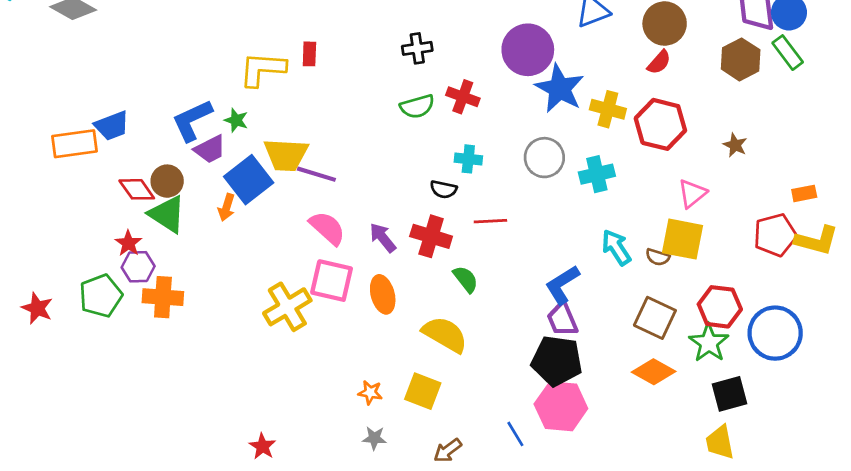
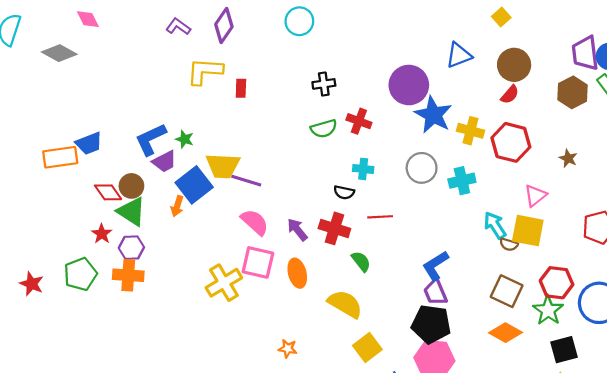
yellow L-shape: (262, 69) -> (205, 71), moved
cyan arrow: (616, 247) -> (495, 225), moved
purple hexagon: (138, 267) -> (131, 248), moved
yellow square: (423, 391) -> (367, 347), moved, turned 32

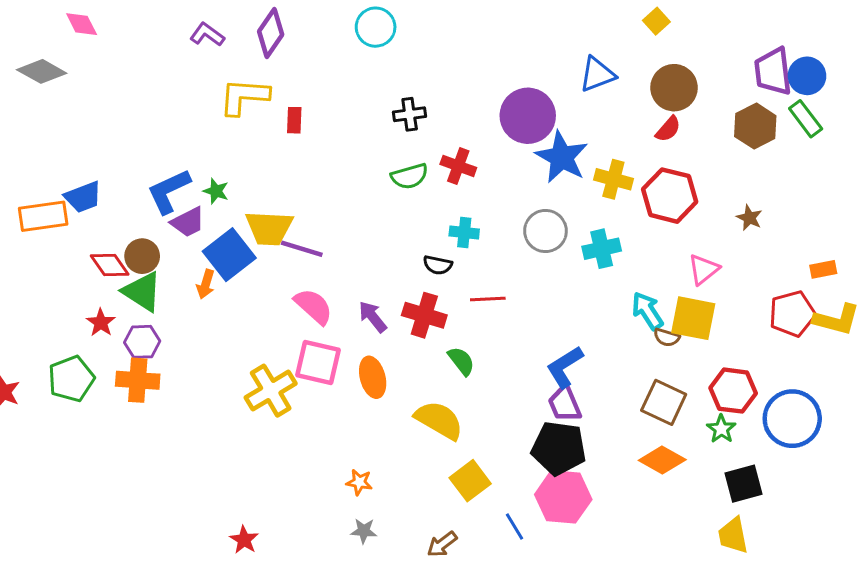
green star: (548, 310) -> (721, 429), size x0.7

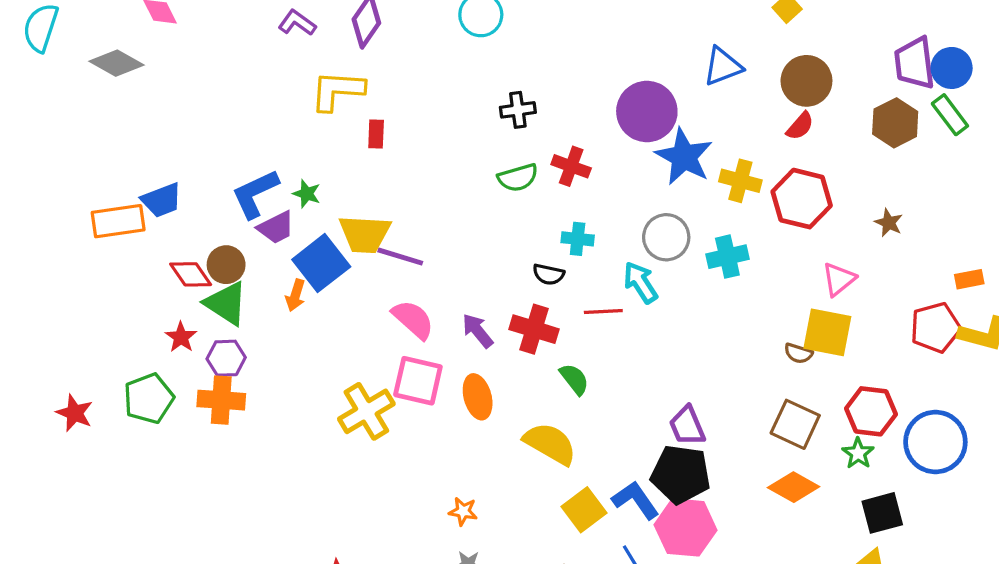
red rectangle: (294, 120) -> (376, 134), moved
cyan arrow: (647, 311) -> (640, 282), moved
blue L-shape: (565, 367) -> (636, 500), moved, turned 87

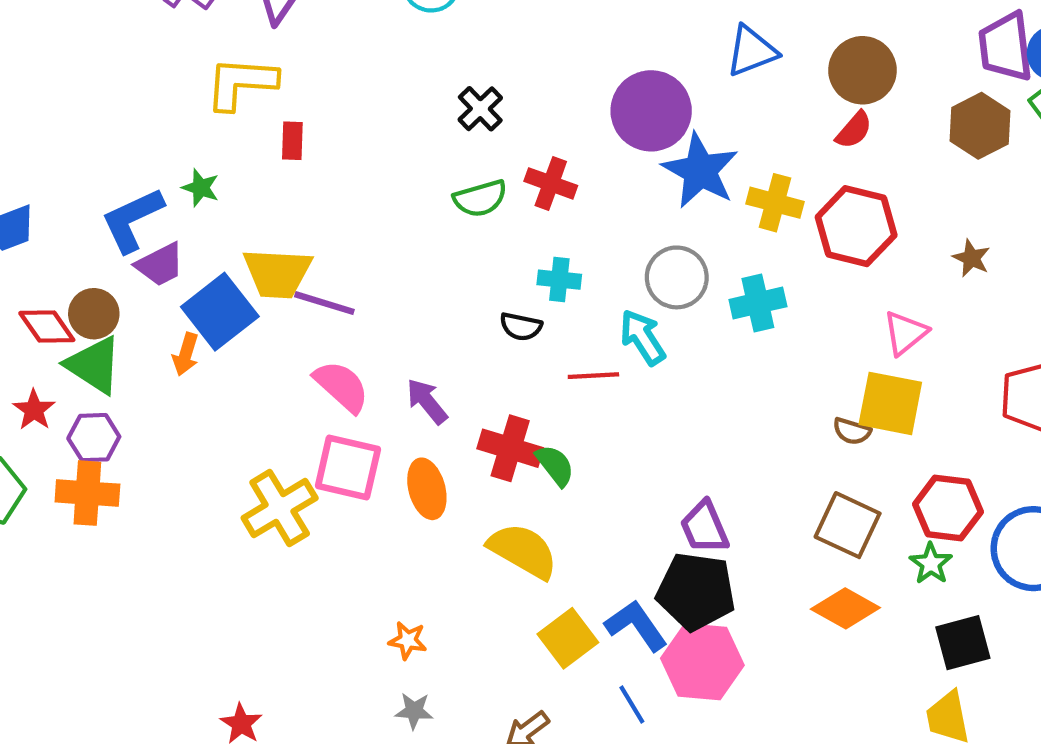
black cross: (518, 110) -> (480, 109), turned -36
green star: (307, 194) -> (201, 188), moved
red cross: (534, 329) -> (510, 448), moved

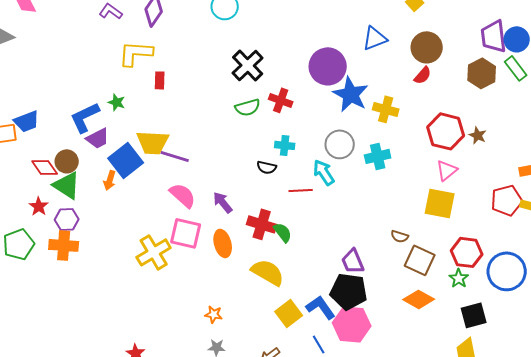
black cross: (480, 109) -> (248, 65), size x1.5
red hexagon: (856, 226) -> (446, 131), moved
brown semicircle: (852, 431) -> (400, 236), moved

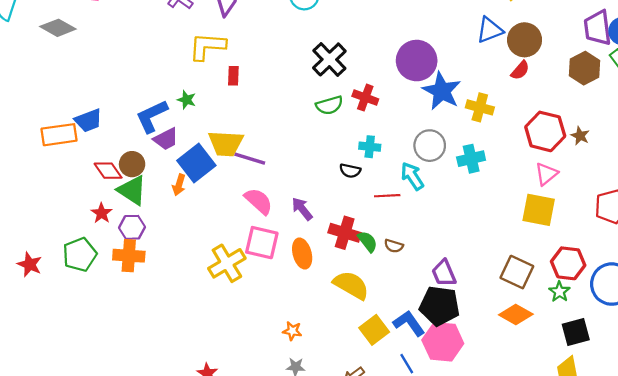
blue triangle: (375, 38) -> (490, 30), moved
brown semicircle: (400, 236) -> (394, 246), moved

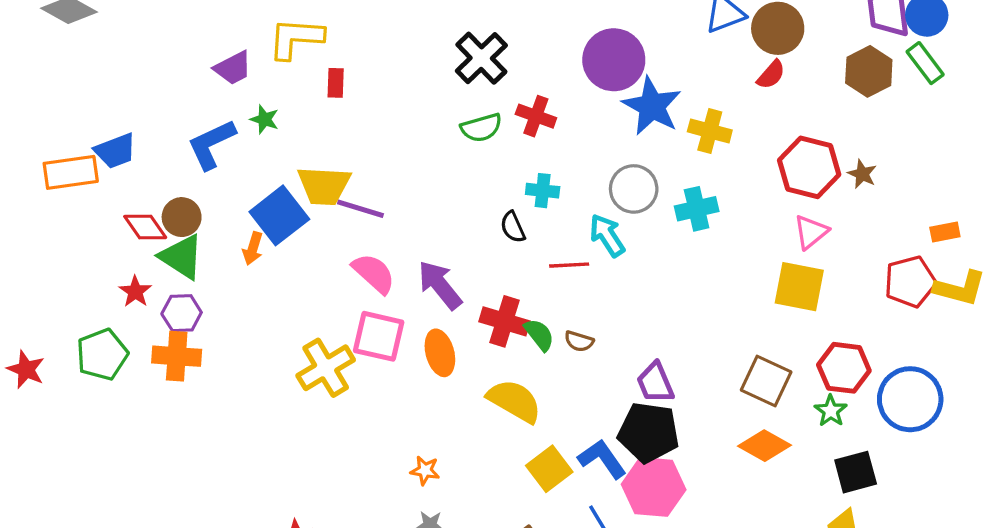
purple trapezoid: (166, 139) -> (233, 68), moved
black semicircle: (350, 171) -> (513, 227), turned 54
purple arrow: (302, 209) -> (440, 285), size x1.4

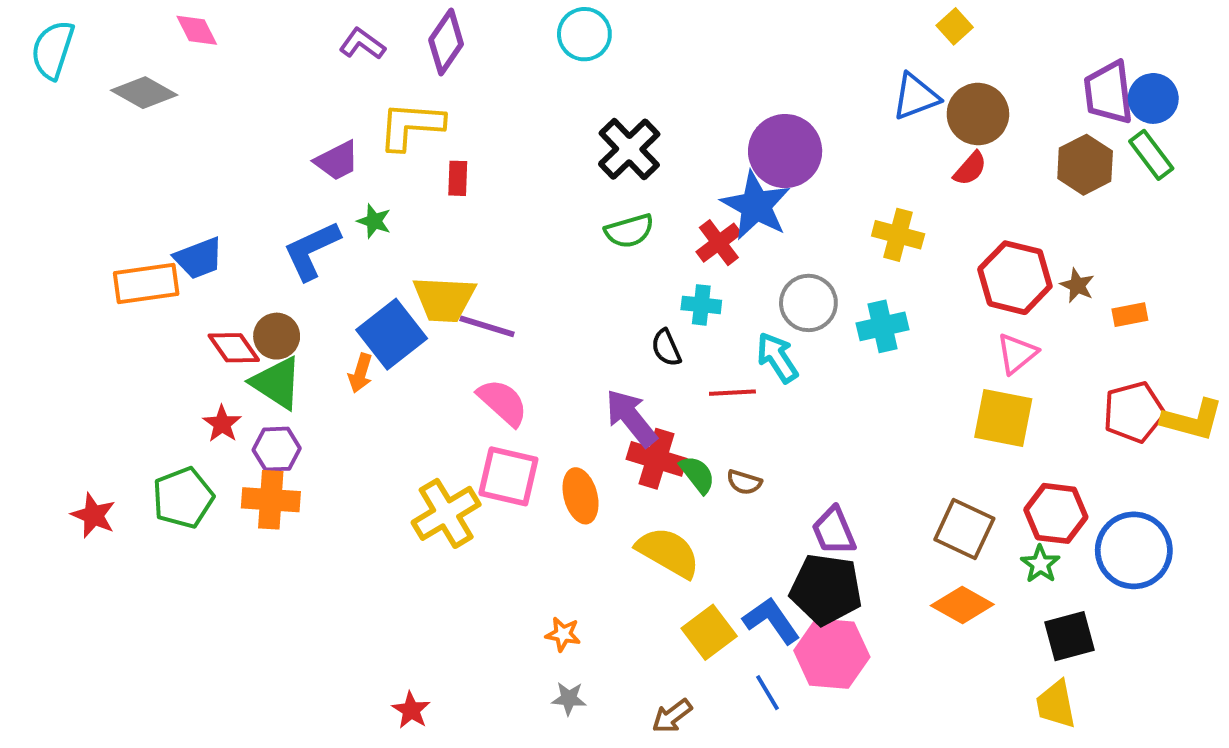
blue star: (652, 106) -> (756, 206), moved
red cross: (536, 116) -> (719, 243), moved, turned 33
orange rectangle: (945, 232) -> (1130, 315), moved
purple arrow: (440, 285) -> (631, 418), moved

